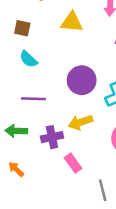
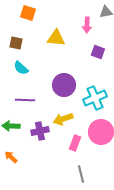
pink rectangle: (73, 163) -> (75, 143), moved, turned 56

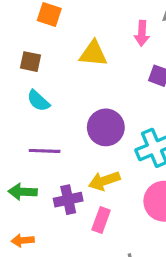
pink rectangle: (75, 143) -> (101, 220), moved
orange arrow: (11, 157) -> (23, 240), turned -48

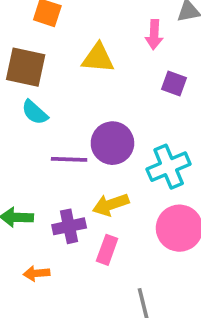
brown square: (31, 62) -> (26, 67), size x1.6
purple line: (45, 151) -> (69, 159), moved
orange arrow: (23, 240) -> (36, 273), moved

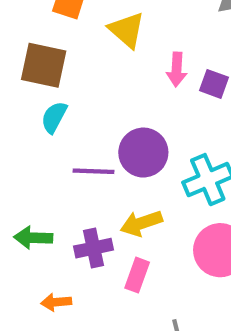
pink arrow: (154, 35) -> (177, 69), moved
yellow triangle: (98, 58) -> (127, 30), moved, turned 36
cyan semicircle: (35, 112) -> (54, 117), turned 76

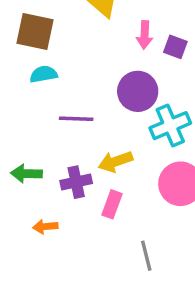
cyan semicircle: (54, 117) -> (44, 74), turned 52
purple circle: (143, 153) -> (138, 91), moved

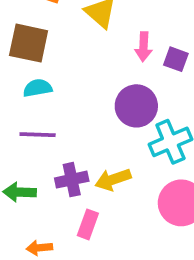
purple line: (76, 119) -> (38, 135), moved
purple cross: (76, 182) -> (72, 180), moved
pink rectangle: (112, 204) -> (88, 224), moved

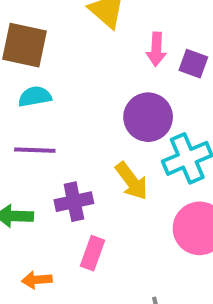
yellow arrow: (113, 180) -> (132, 181), moved, turned -108

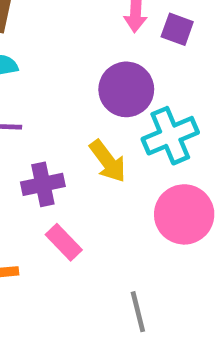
pink rectangle: (92, 253) -> (64, 242), turned -64

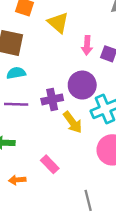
purple cross: (43, 184) -> (52, 99), moved

